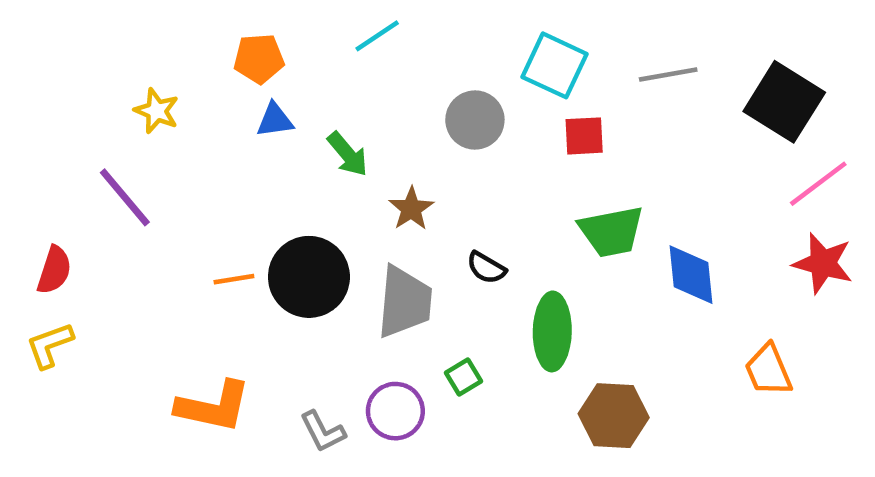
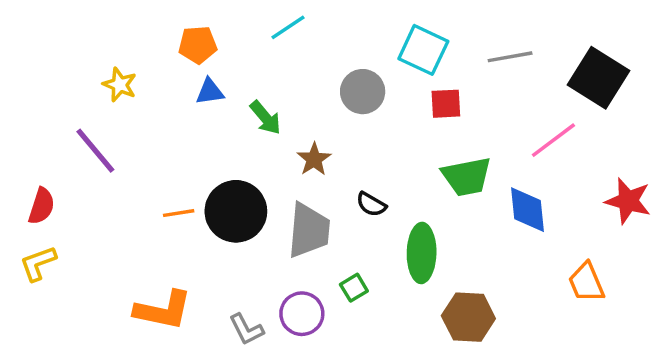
pink line: (818, 184) -> (553, 140), moved

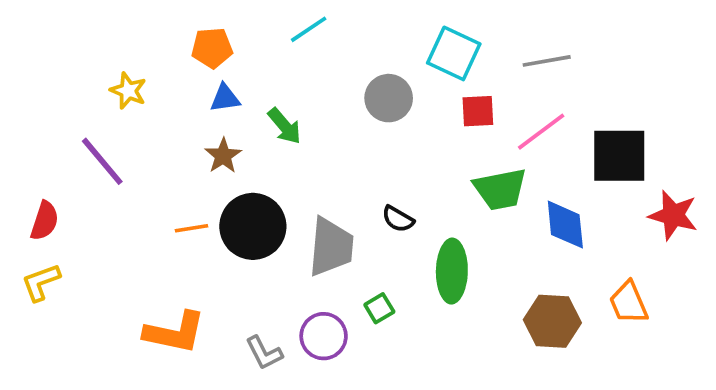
black square: (599, 78) -> (619, 156), moved, turned -32
pink line: (553, 140) -> (541, 132), moved
brown star: (314, 159) -> (223, 156), moved
brown hexagon: (468, 317) -> (552, 321), moved

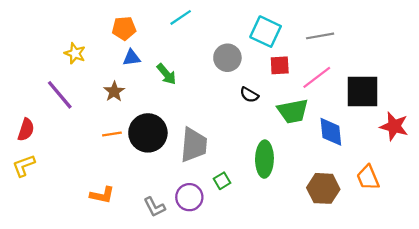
brown star: (223, 156) -> (114, 92), moved
black semicircle: (398, 219) -> (249, 95), moved
orange L-shape: (175, 332) -> (102, 195), size x0.7

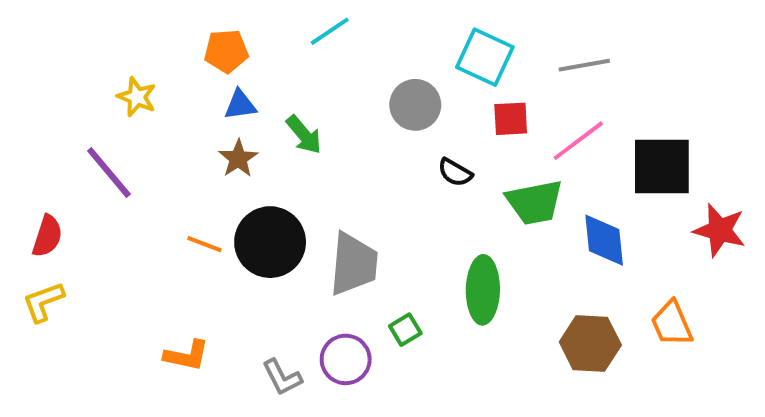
brown star: (114, 92) -> (238, 159), moved
orange line: (112, 134) -> (204, 244), turned 30

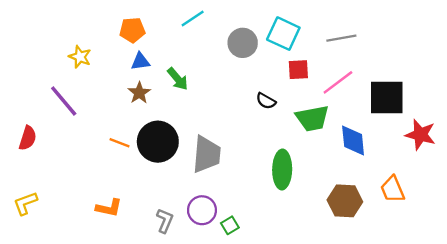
gray circle: (415, 105) -> (243, 43), moved
yellow L-shape: (43, 302) -> (25, 203), moved
green square: (405, 330) -> (230, 225), moved
gray L-shape: (282, 377) -> (165, 221), turned -130

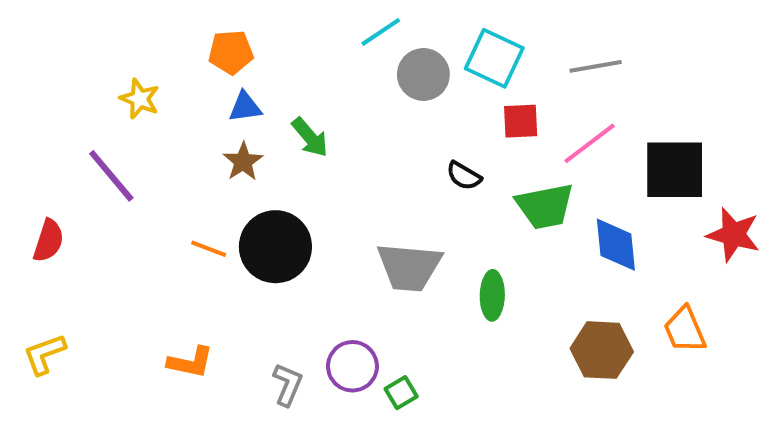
cyan line: (193, 18) -> (381, 32), moved
gray trapezoid: (207, 154) -> (409, 267), moved, turned 90
green ellipse: (282, 170) -> (492, 295), size x0.7

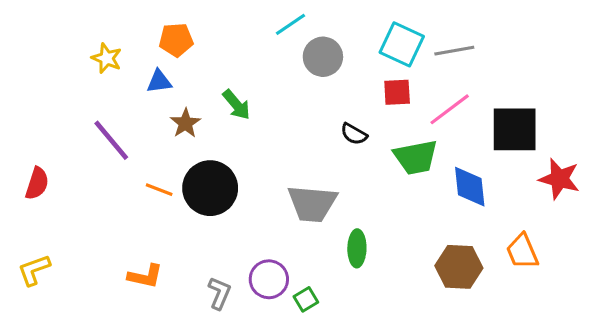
cyan square: (494, 58) -> (402, 44), moved
yellow star: (140, 99) -> (107, 58), moved
blue triangle: (245, 107) -> (159, 81), moved
purple line: (111, 176) -> (111, 140), moved
green ellipse: (492, 295) -> (357, 248), moved

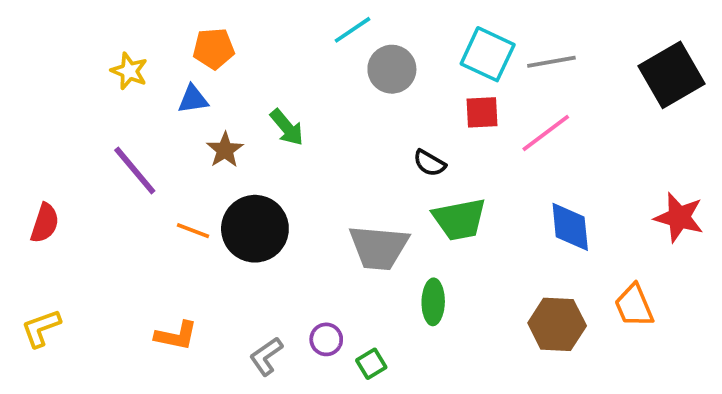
black square: (515, 129) -> (672, 75), moved, turned -30
green trapezoid: (416, 157) -> (459, 219), moved
purple circle: (269, 279) -> (326, 339), size x0.7
gray L-shape: (219, 293) -> (266, 356), turned -148

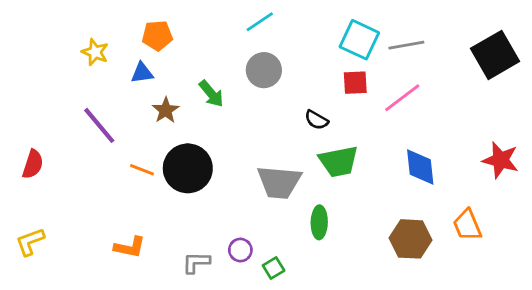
gray circle: (392, 69) -> (264, 70), moved
gray L-shape: (266, 356) -> (196, 262), turned 36

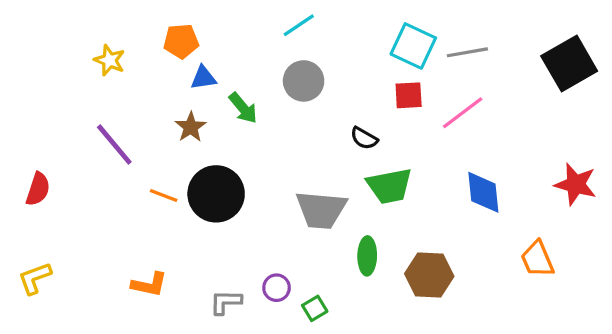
blue triangle: (142, 73) -> (203, 78), moved
brown hexagon: (411, 239) -> (429, 275), moved

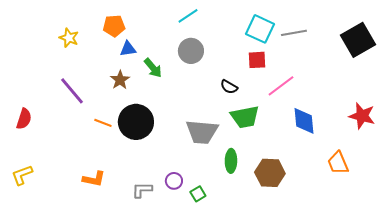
pink line: (463, 113) -> (281, 86), moved

